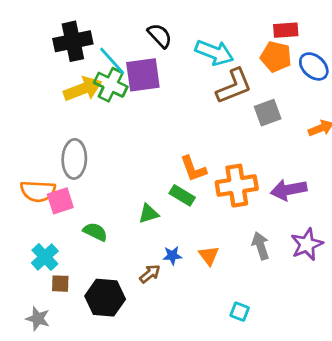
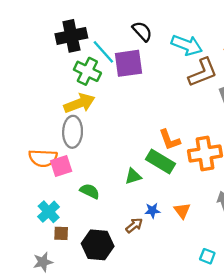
green cross: (111, 85) -> (87, 71), moved
yellow arrow: (83, 89) -> (79, 103), moved
green rectangle: (182, 195) -> (160, 161), size x1.4
gray star: (38, 319) -> (43, 262), turned -30

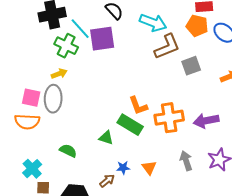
yellow arrow: (79, 103) -> (59, 74), size x0.6
pink square: (61, 166) -> (31, 98), moved, turned 30
green triangle: (133, 176) -> (106, 138), turned 35

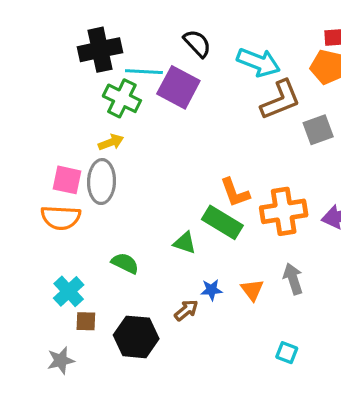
cyan line: (80, 29) -> (144, 72), turned -45
purple square: (102, 39) -> (178, 87), turned 36
gray arrow: (186, 161) -> (293, 279), moved

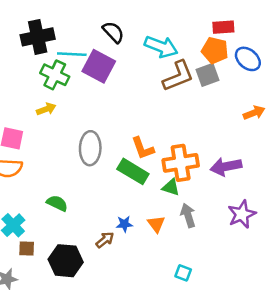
gray square: (318, 130) -> (208, 75), moved
gray ellipse: (102, 182) -> (90, 148), moved
green triangle: (185, 243) -> (171, 187), moved

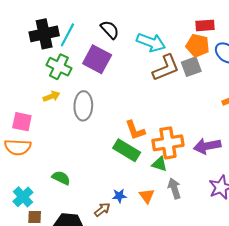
cyan line: (72, 54) -> (67, 35), moved, turned -65
gray ellipse: (90, 148) -> (83, 106), moved

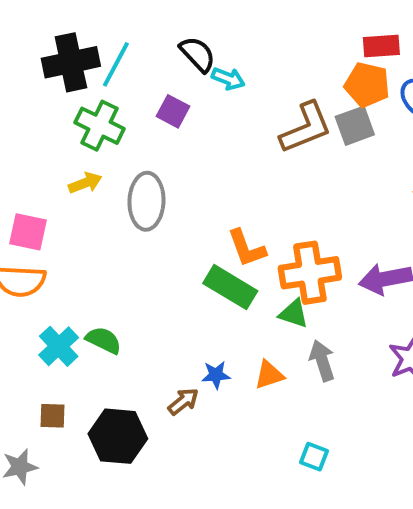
cyan arrow: (151, 42) -> (228, 79), moved, size x0.6
purple square: (97, 59) -> (173, 111), size x0.6
orange triangle: (147, 196) -> (269, 375), turned 49
cyan cross: (23, 197) -> (59, 346), moved

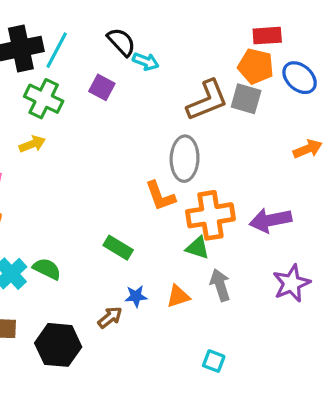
gray square: (355, 126) -> (246, 99), turned 36
gray ellipse: (146, 201) -> (185, 159), moved
green rectangle: (230, 287) -> (118, 248), moved, size x0.7

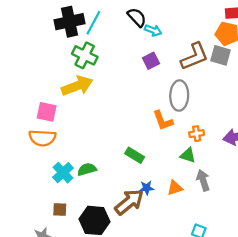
purple square: (102, 87) -> (151, 61), moved, turned 35
yellow arrow: (32, 144) -> (77, 86), size x1.8
orange cross: (210, 215) -> (197, 134), size x0.5
green semicircle: (47, 269) -> (87, 169), turned -42
brown arrow: (110, 317) -> (129, 202), size x1.8

